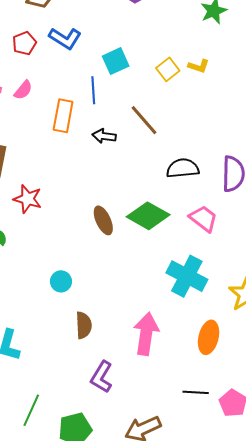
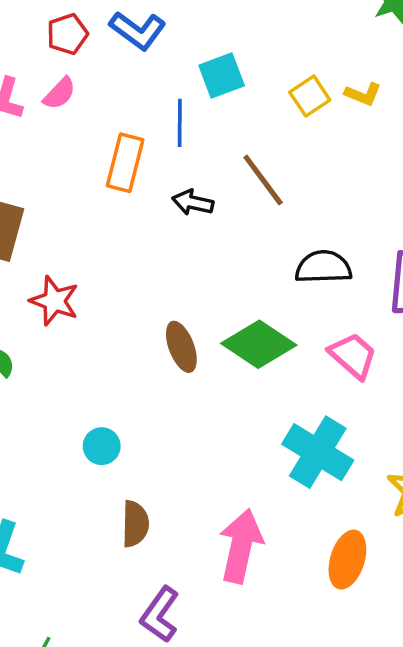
pink semicircle: (23, 90) -> (60, 93), moved

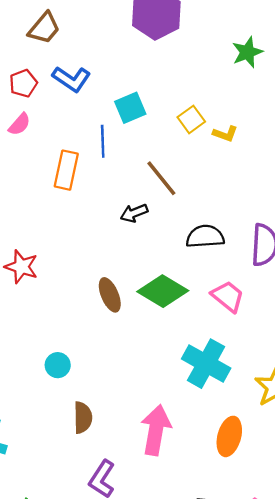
yellow L-shape: (363, 94) -> (225, 134), moved
black arrow: (193, 203) -> (134, 213), moved, turned -32

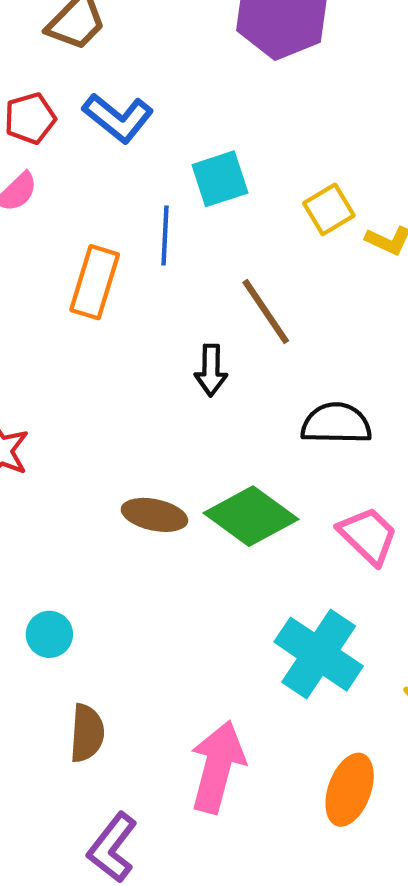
black arrow: (134, 213) -> (211, 370), turned -72
brown ellipse: (110, 295) -> (154, 515), turned -60

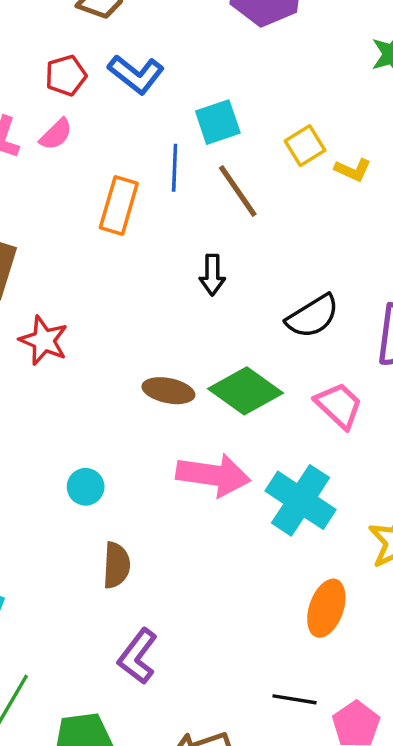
brown line: (266, 312) -> (238, 191), moved
black semicircle: (336, 424) -> (313, 316), turned 148
pink arrow: (217, 767) -> (213, 475), moved, turned 84

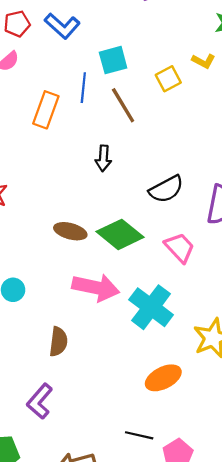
yellow L-shape: (353, 170) -> (204, 61), moved
brown semicircle: (116, 565) -> (58, 342), moved
orange ellipse: (326, 608) -> (163, 378), turned 40

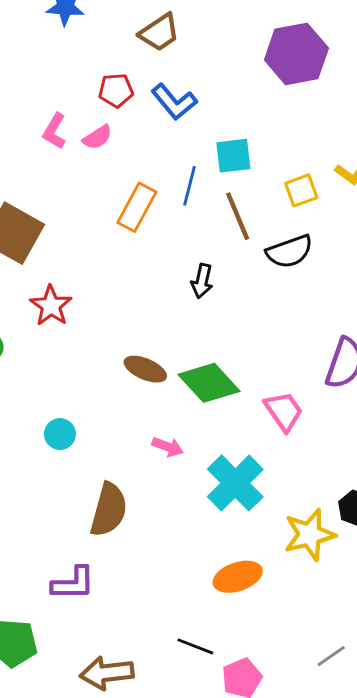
black semicircle: (166, 189) -> (289, 251), moved
pink arrow: (96, 287) -> (168, 447), size x0.5
brown semicircle: (58, 342) -> (109, 510), size x1.4
purple L-shape: (40, 401) -> (73, 583), turned -140

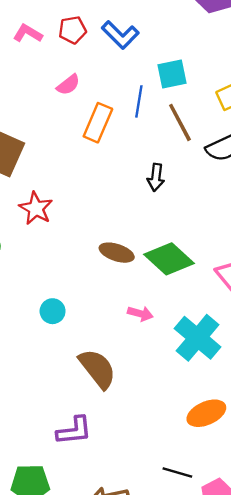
pink L-shape: (55, 131) -> (28, 33), moved, turned 96
pink semicircle: (97, 137) -> (68, 85), moved
brown semicircle: (109, 510) -> (97, 369), turned -48

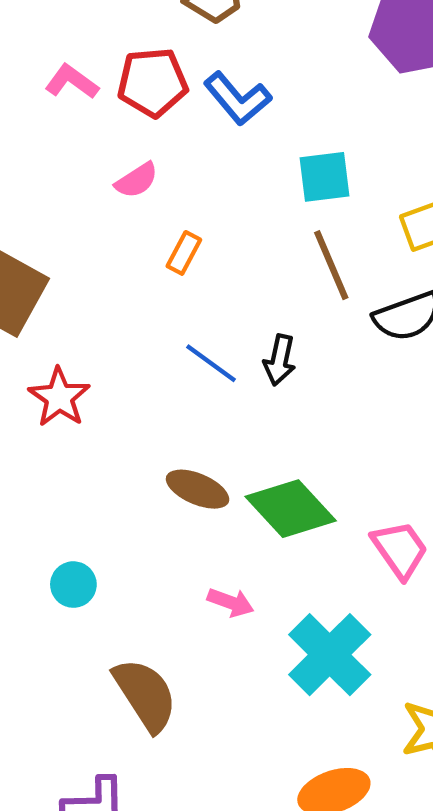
red pentagon: (72, 30) -> (152, 82), size x1.4
blue line: (139, 101) -> (211, 363), moved, turned -68
orange rectangle: (98, 123) -> (184, 253), size x0.6

